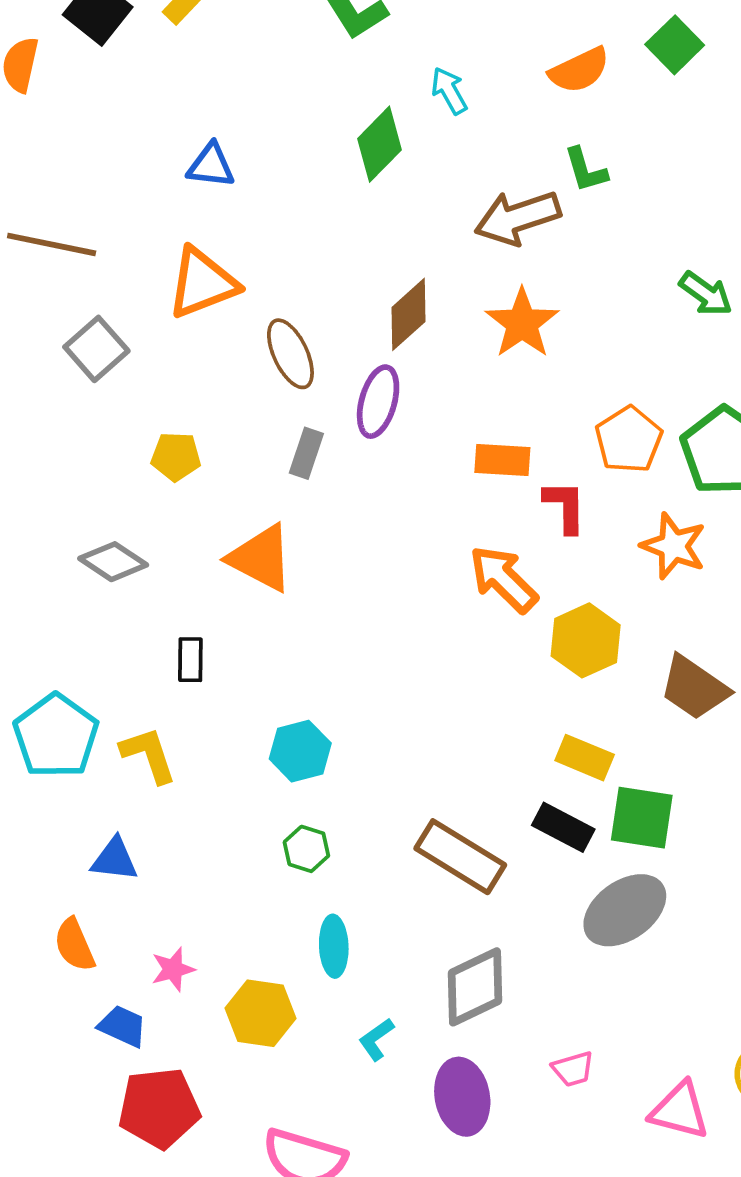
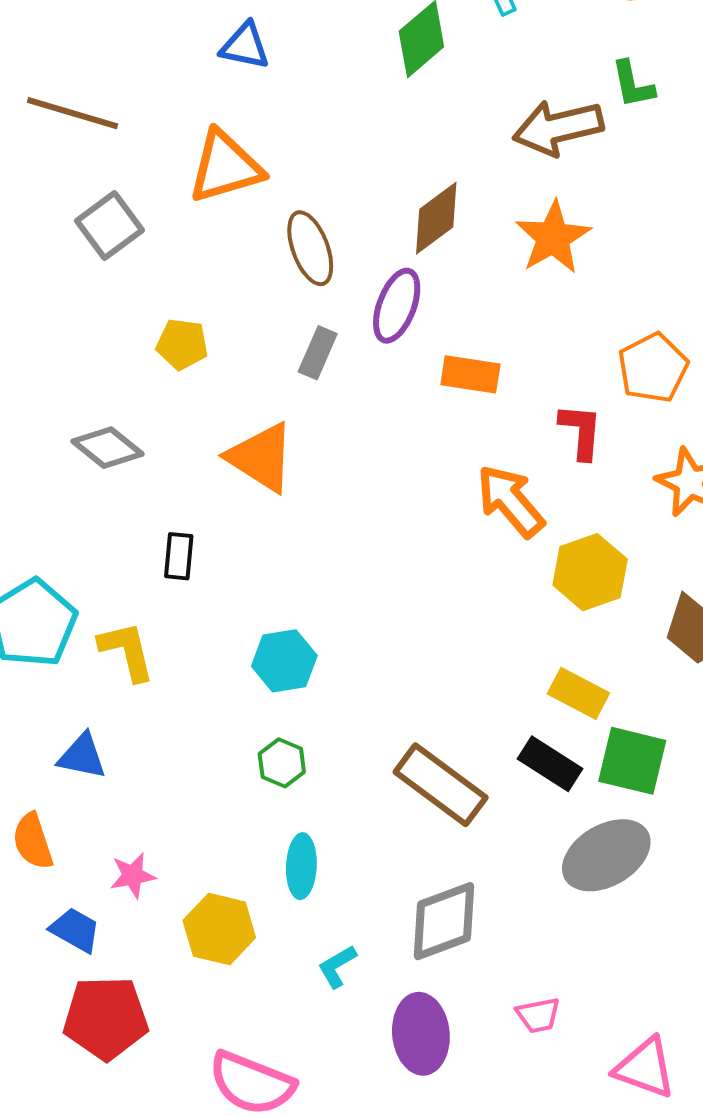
orange rectangle: (502, 460) -> (470, 374), moved

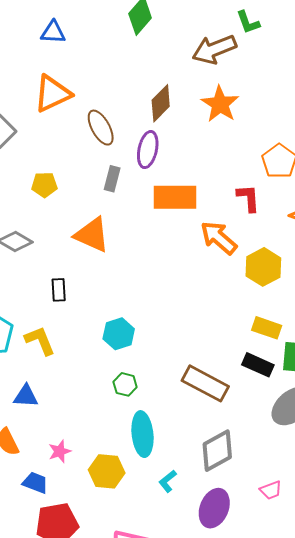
orange rectangle: (470, 374) -> (175, 197), moved, size x1.5
cyan ellipse: (301, 866) -> (142, 434), size x1.4
purple ellipse: (421, 1034) -> (214, 508), turned 36

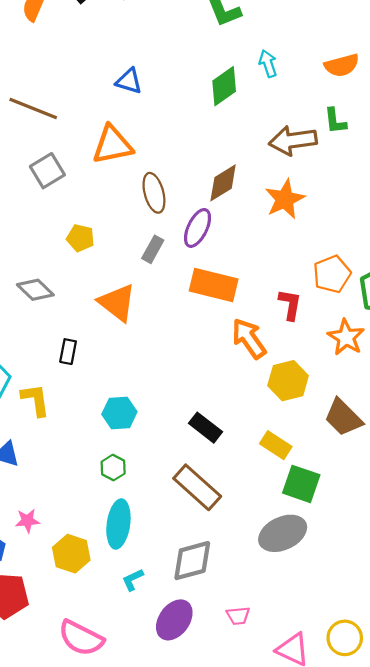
black rectangle: (258, 365) -> (205, 428), moved

